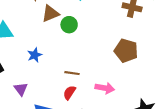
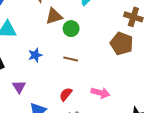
brown pentagon: (126, 51) -> (122, 44), moved
brown line: (72, 73) -> (71, 59), moved

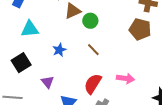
brown line: (71, 59) -> (93, 50), turned 40
red semicircle: (66, 94) -> (93, 84), size x1.5

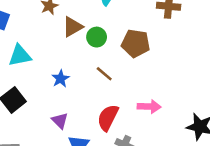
brown pentagon: (140, 29) -> (136, 43), moved
purple triangle: (48, 82) -> (60, 121), moved

